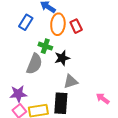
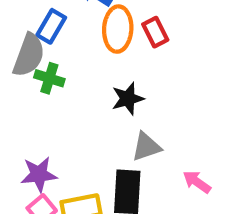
green cross: (45, 46) -> (49, 78), moved
gray semicircle: (34, 64) -> (29, 55), moved
pink arrow: (103, 99) -> (197, 182), moved

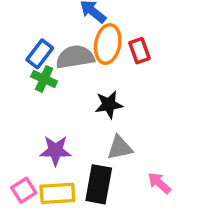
blue rectangle: (51, 26) -> (40, 54), moved
gray semicircle: (29, 55) -> (75, 57), moved, turned -126
purple star: (39, 174) -> (56, 151), moved

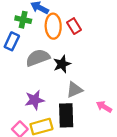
gray semicircle: (75, 57) -> (38, 58), moved
green cross: (44, 79) -> (23, 20), moved

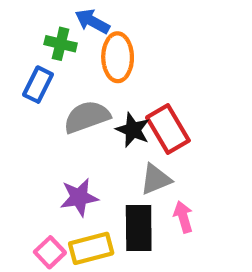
red rectangle: (74, 26) -> (168, 129), moved, size x1.5
black star: (62, 64) -> (133, 130), turned -30
pink arrow: (104, 107) -> (183, 217), moved, turned 42

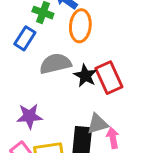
gray triangle: (156, 179) -> (98, 124), moved
purple star: (79, 197) -> (29, 116), moved

